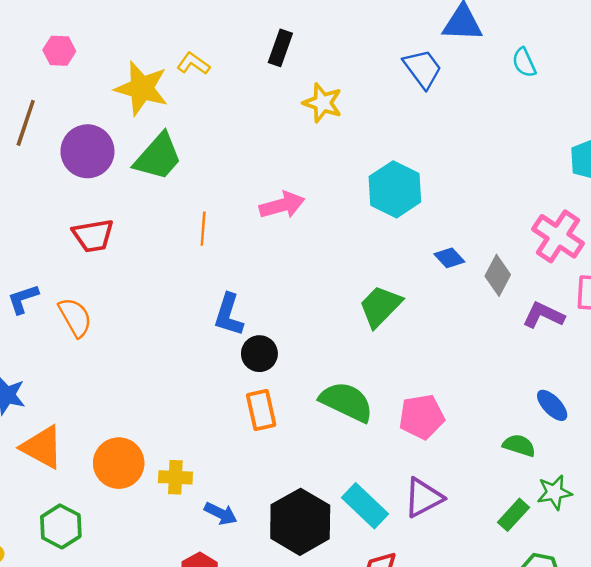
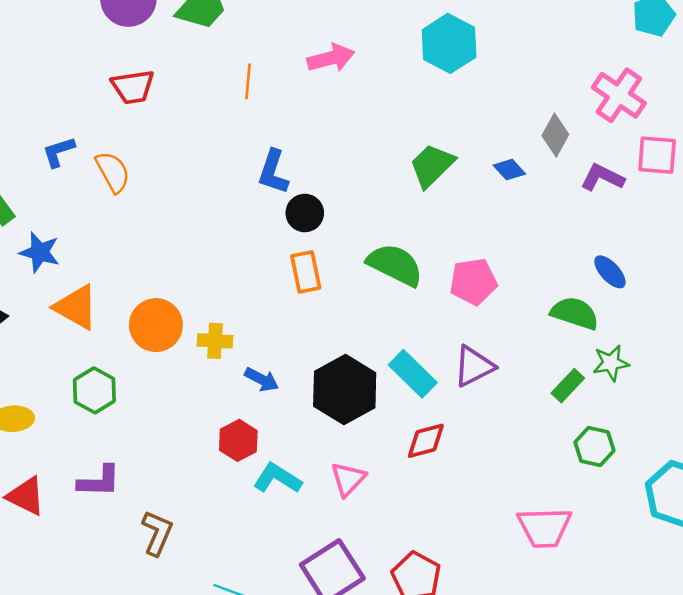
blue diamond: (449, 258) -> (509, 170), moved
green semicircle: (519, 445) -> (575, 313), size x1.4

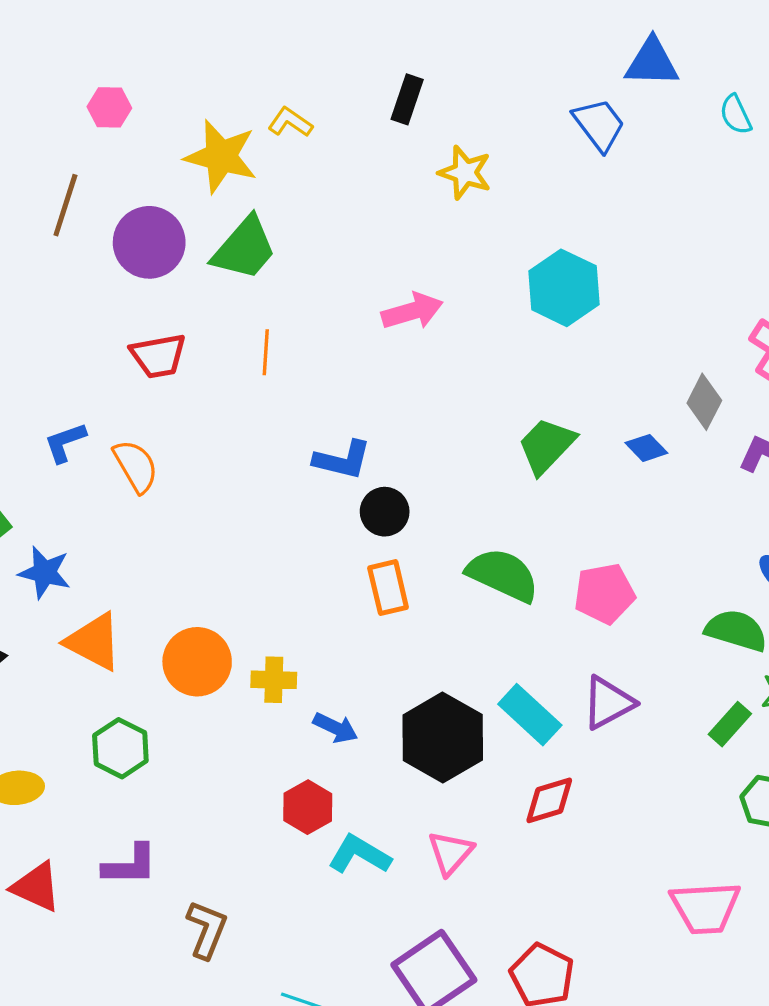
orange line: (248, 81) -> (266, 352), moved
blue L-shape: (273, 172) -> (342, 460), turned -93

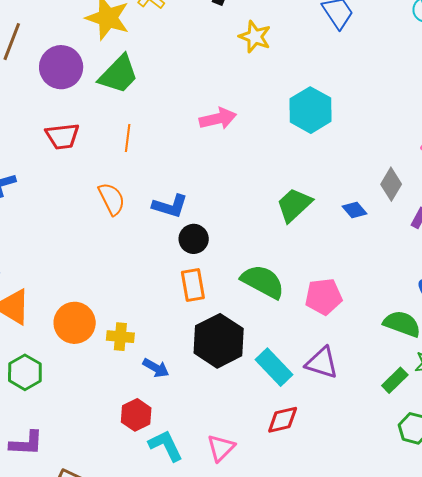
orange semicircle: (136, 466) -> (112, 199), moved
purple triangle: (608, 703) -> (322, 363), turned 42
black hexagon: (443, 737) -> (219, 341), moved
cyan L-shape: (359, 855) -> (166, 446), turned 30

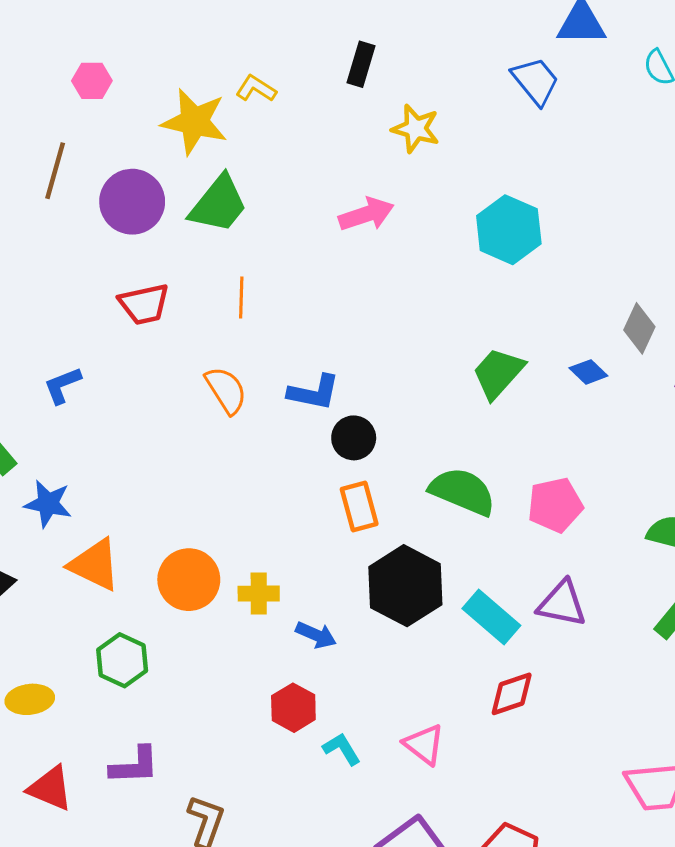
pink arrow: (218, 119) -> (366, 214), moved
cyan L-shape: (166, 446) -> (342, 749), size x0.7
pink triangle: (221, 448) -> (424, 744), turned -32

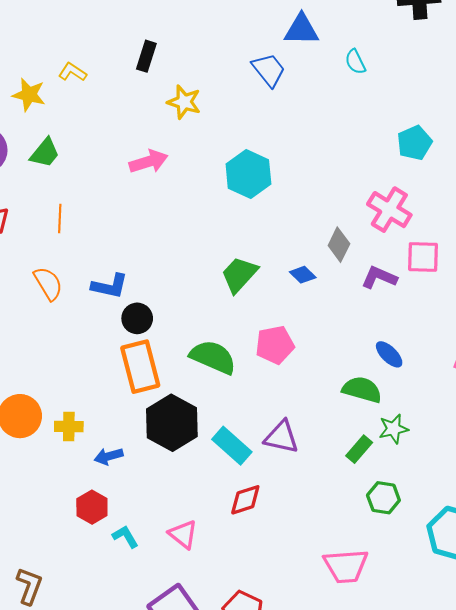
yellow star: (194, 122) -> (29, 95), size x0.7
green trapezoid: (219, 204) -> (45, 153), size x0.7
pink pentagon: (555, 505) -> (275, 345), moved
orange rectangle: (359, 506) -> (140, 367), size x1.5
blue arrow: (316, 635) -> (109, 456), turned 140

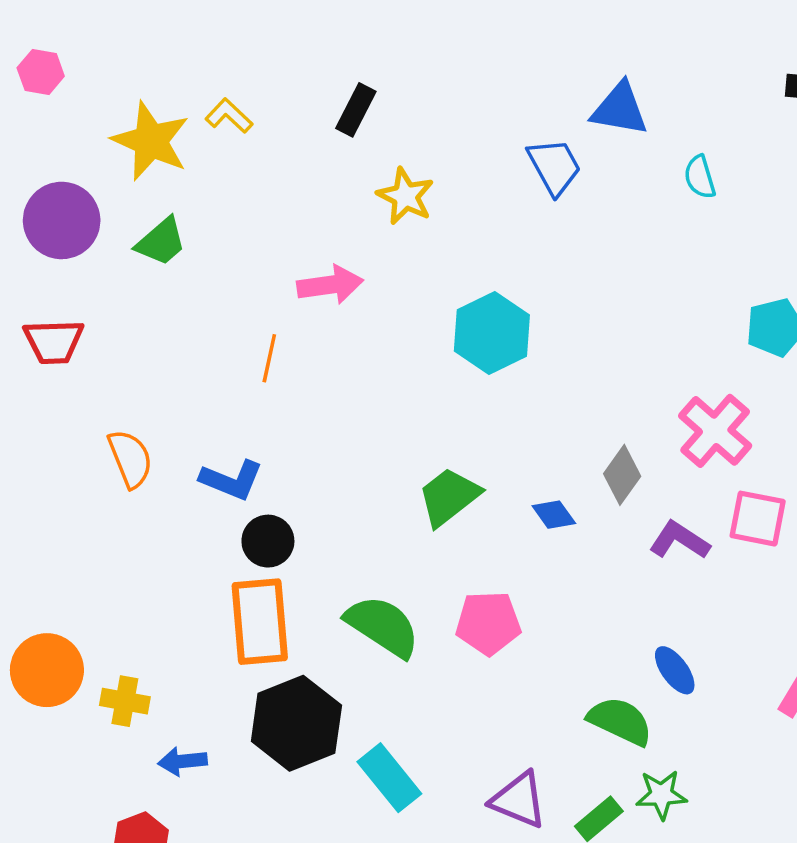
yellow star: (29, 95) -> (151, 141), size x1.4
orange line: (60, 219) -> (269, 358), moved
purple triangle: (281, 437) -> (519, 800), moved

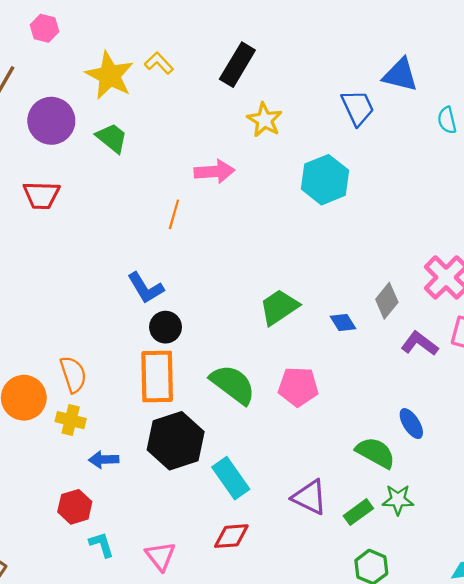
black rectangle: (356, 110) -> (237, 65), size x1.4
green trapezoid: (161, 242) -> (112, 138), turned -104
cyan hexagon: (492, 333) -> (325, 180), moved
orange semicircle: (130, 459) -> (73, 374), moved
blue L-shape: (231, 480) -> (146, 288), turned 33

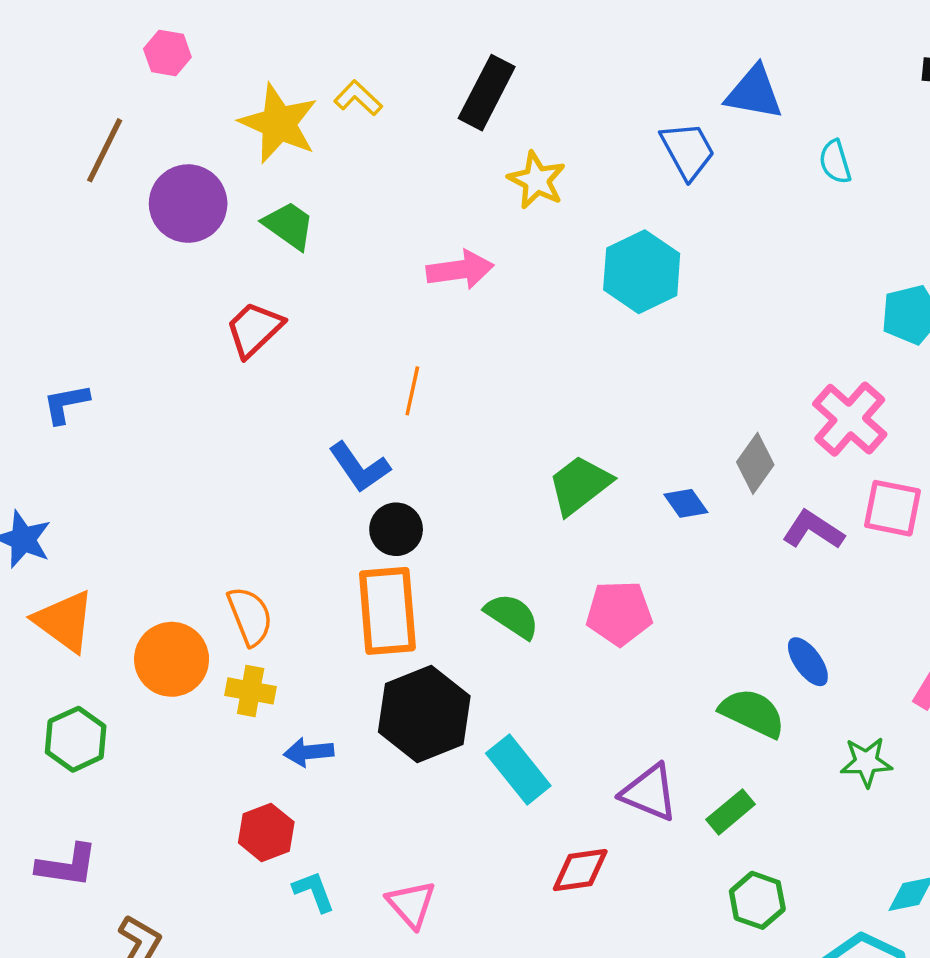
red trapezoid: (41, 195) -> (254, 329), moved, turned 138
orange line: (174, 214) -> (412, 391), moved
green semicircle: (233, 384) -> (512, 616), size x0.7
green star: (398, 500) -> (866, 762), moved
red diamond: (231, 536) -> (580, 870), moved

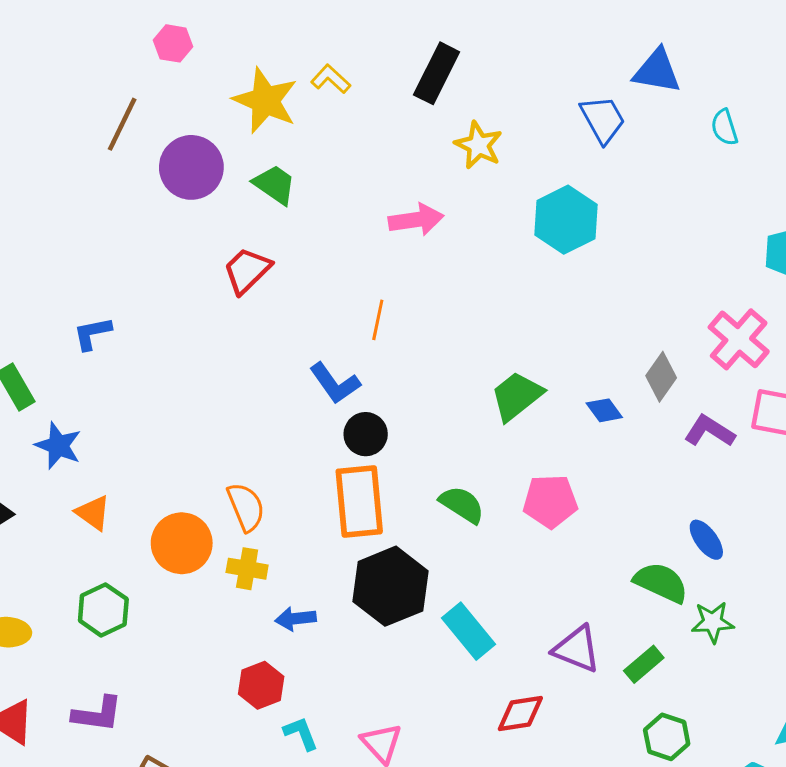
orange triangle: (64, 621) -> (93, 513), size x0.7
green star: (866, 762) -> (713, 622), moved

